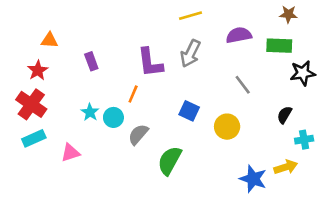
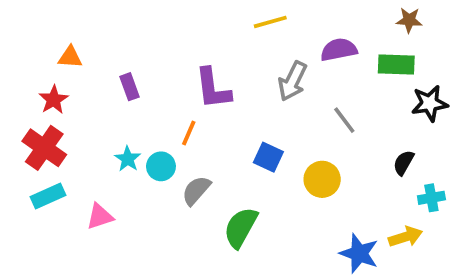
gray arrow: (190, 53) -> (292, 81), moved

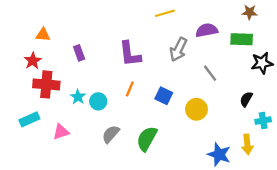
orange line: (189, 133) -> (130, 89), moved
red cross: (44, 148) -> (46, 84), moved, turned -30
gray semicircle: (196, 190) -> (111, 134), moved
yellow arrow: (405, 237) -> (247, 144), turned 102

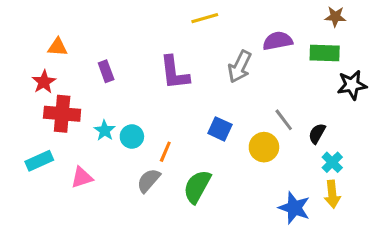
yellow line: (165, 13) -> (205, 18), moved
gray line: (210, 73) -> (284, 120), moved
orange line: (130, 89) -> (165, 152), moved
black semicircle: (246, 99) -> (317, 133), moved
cyan cross: (263, 121) -> (332, 162), moved, turned -35

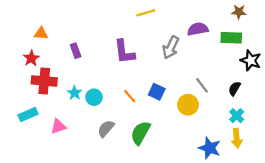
black star: (352, 85) -> (251, 60), turned 30
black semicircle: (317, 133) -> (234, 89), moved
orange line: (165, 152) -> (130, 96), moved, turned -64

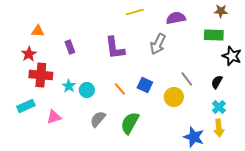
purple semicircle: (198, 29) -> (176, 18), moved

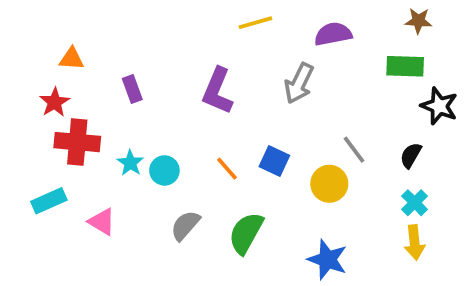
purple L-shape: (115, 48) -> (218, 91), turned 30
pink triangle: (54, 117) -> (102, 222), turned 49
blue star: (194, 137) -> (327, 260), moved

